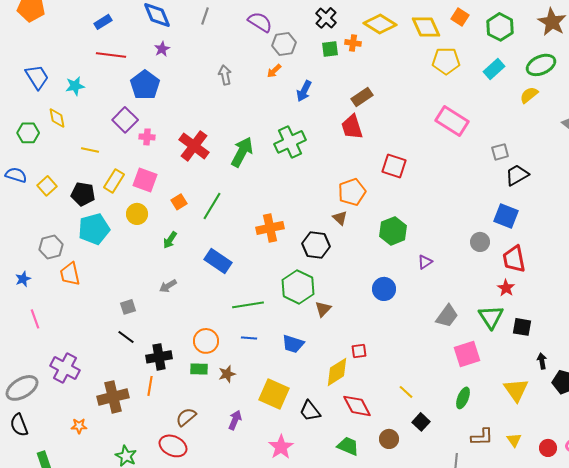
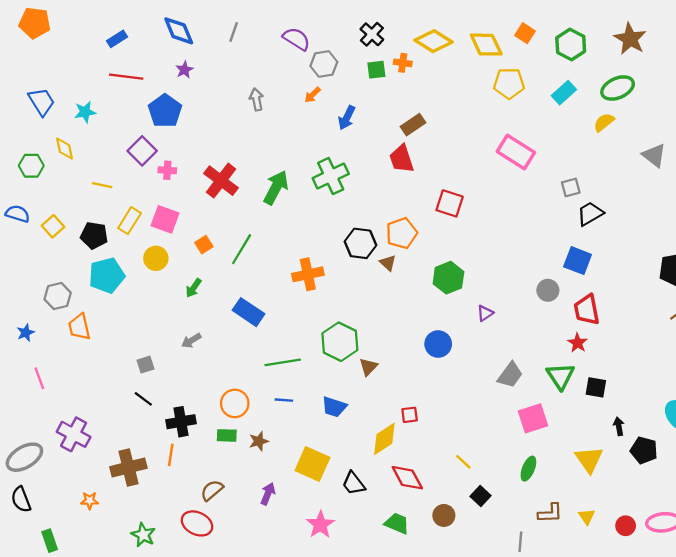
black hexagon: (316, 245) -> (360, 243), moved

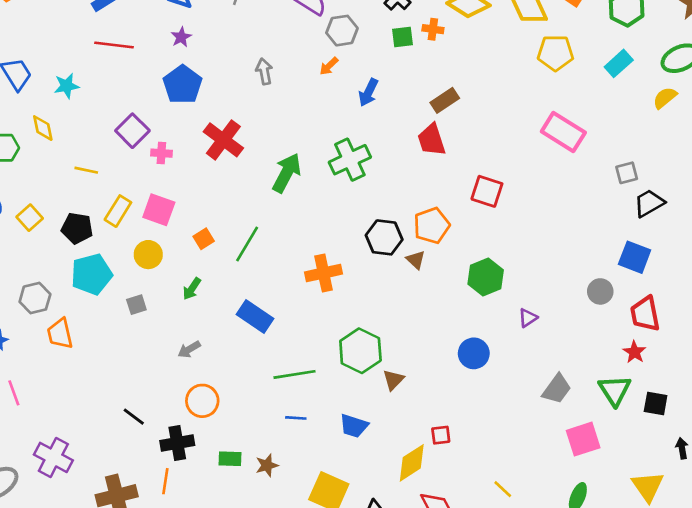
blue pentagon: (165, 111) -> (183, 85), moved
red cross: (221, 181) -> (223, 140), moved
gray square: (146, 365) -> (136, 305), moved
orange circle: (235, 403) -> (202, 401), moved

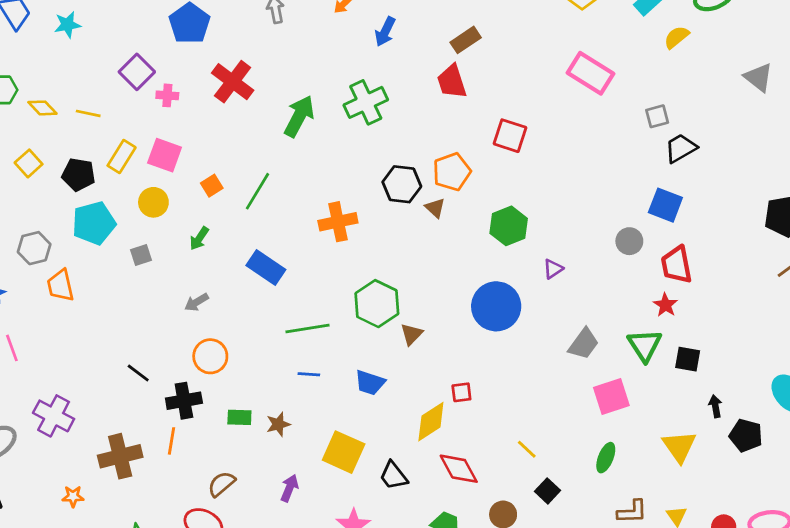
yellow semicircle: (665, 98) -> (677, 37), moved
yellow diamond: (43, 128) -> (42, 108), moved, turned -32
blue circle: (474, 353) -> (496, 306), size x1.5

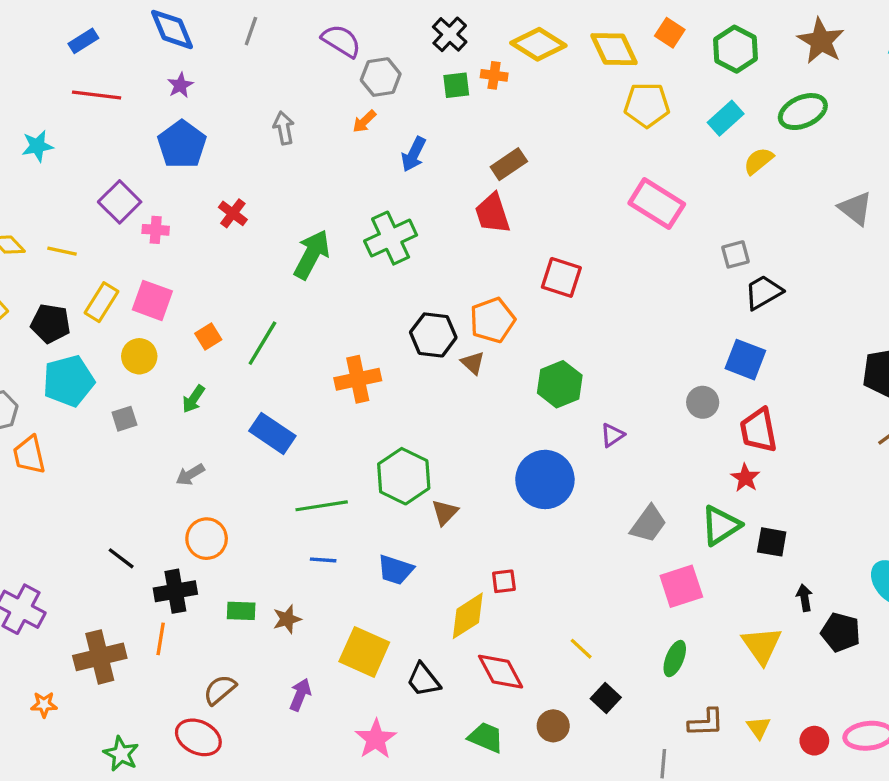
red cross: (233, 82) -> (233, 213), size x0.6
green triangle: (645, 345) -> (721, 525), turned 30

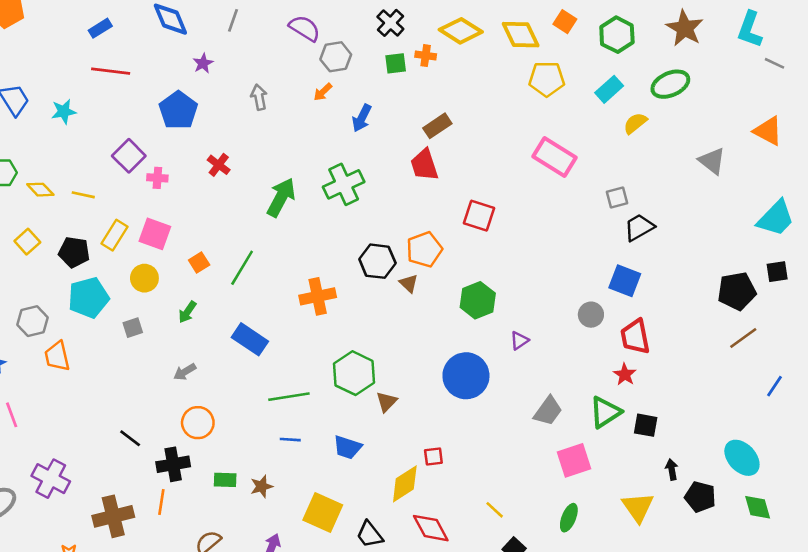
purple star: (180, 85) -> (203, 63), moved

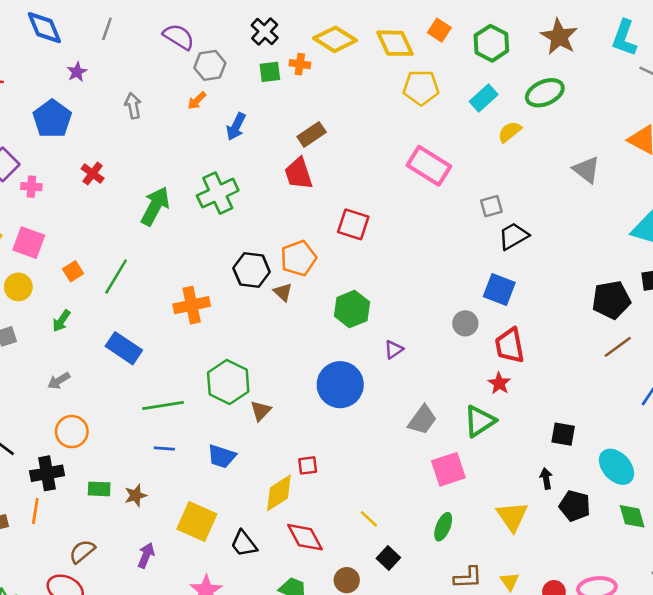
black square: (646, 425) -> (563, 434), moved

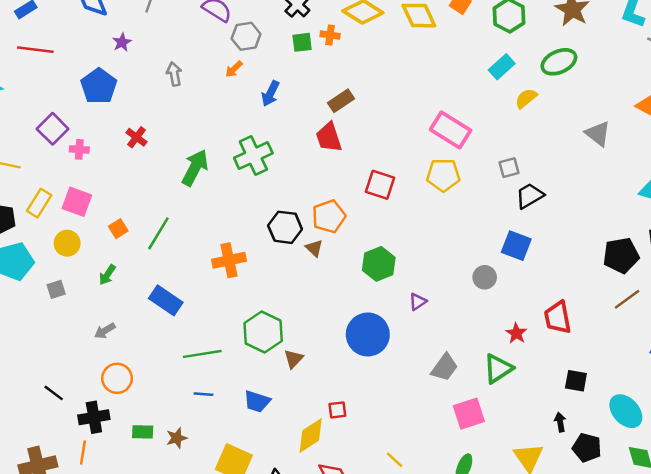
yellow pentagon: (421, 88) -> (443, 175), moved
red trapezoid: (510, 346) -> (558, 317), moved

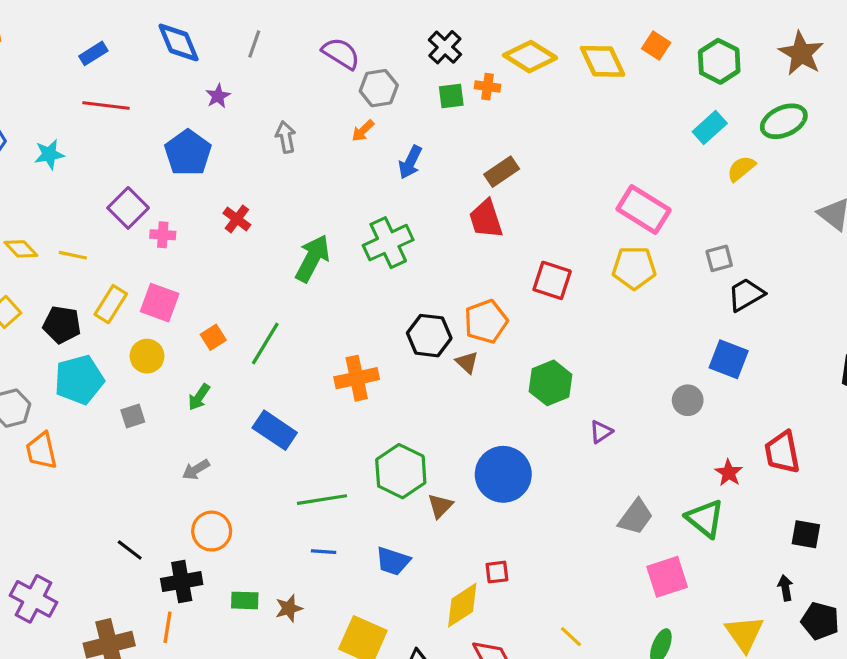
blue circle: (368, 334) -> (503, 474), moved
green triangle: (498, 369) -> (705, 518), turned -48

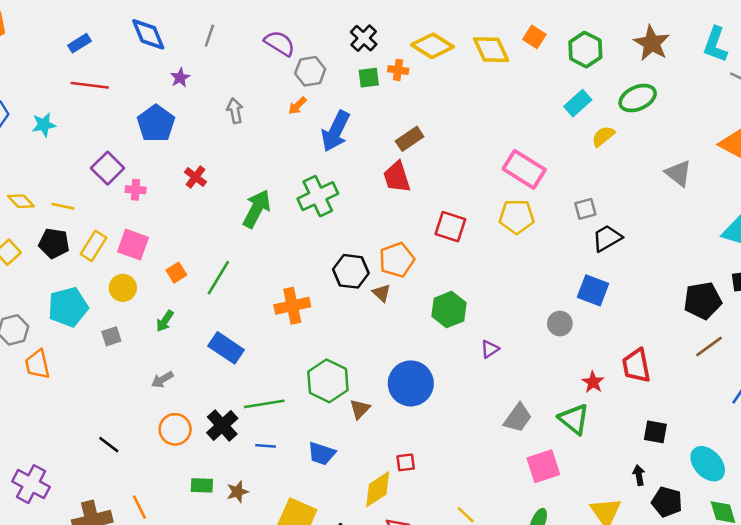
blue arrow: (410, 162) -> (336, 131), size x1.5
black pentagon: (62, 325) -> (54, 243), moved
black cross: (182, 582) -> (222, 425), moved, turned -32
orange line: (167, 627) -> (139, 507), turned -35

